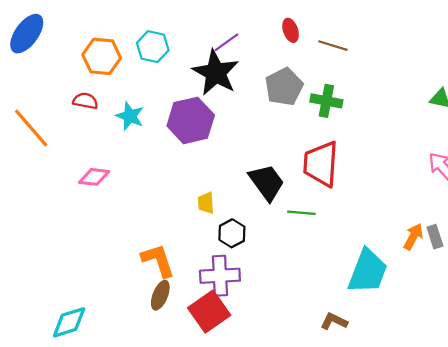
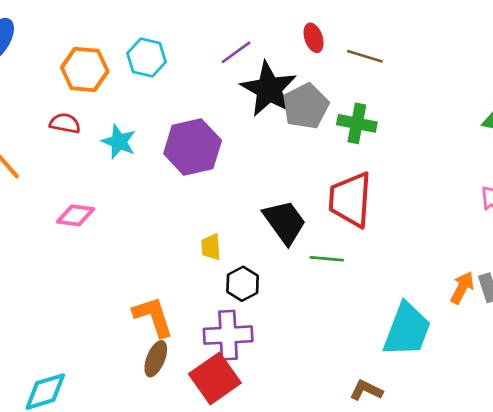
black star: (216, 73) -> (269, 89), moved

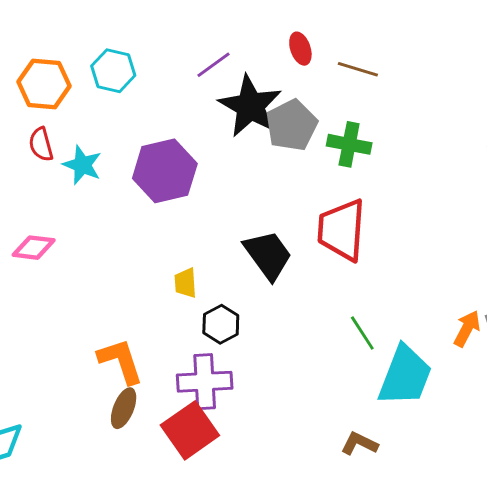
red semicircle: (65, 123) -> (41, 144), moved, turned -116
green line: (327, 259) -> (362, 333), moved, turned 52

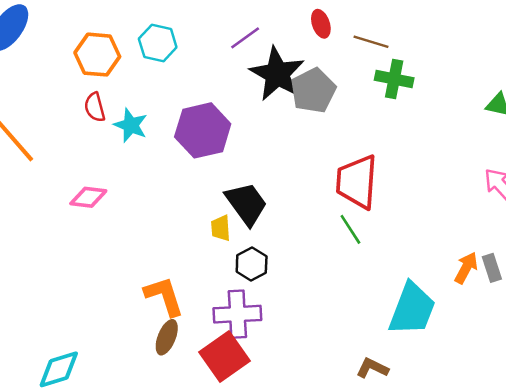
green cross: (349, 144) -> (394, 79), moved
black trapezoid: (268, 255) -> (246, 204), moved
green line: (362, 333) -> (350, 229), moved

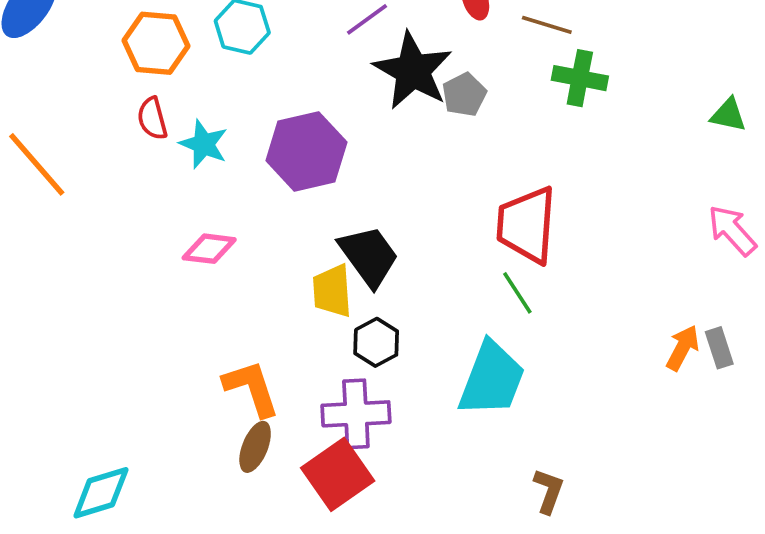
gray pentagon: (313, 91) -> (464, 95), size x0.7
pink diamond: (88, 197) -> (209, 249), moved
yellow trapezoid: (221, 228) -> (332, 291), size x1.4
cyan trapezoid: (412, 309) -> (492, 379), moved
brown L-shape: (372, 368) -> (549, 491), turned 84

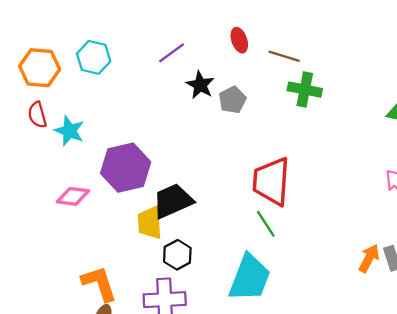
black star: (413, 71) -> (200, 85), size x0.6
purple hexagon: (306, 151) -> (126, 168), moved
black trapezoid: (369, 256) -> (173, 201), turned -78

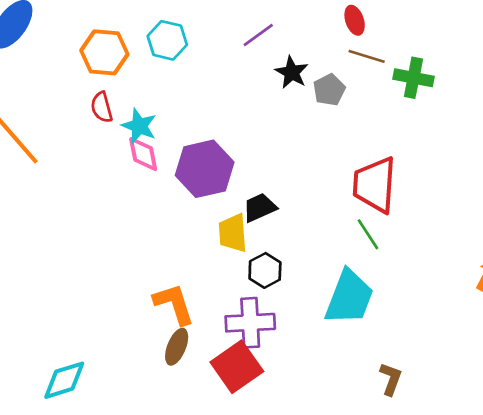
red ellipse: (239, 40) -> (355, 20), moved
brown line: (284, 56) -> (367, 56), moved
pink diamond: (73, 196) -> (143, 154), moved, turned 72
black trapezoid: (173, 201) -> (260, 208), size x0.7

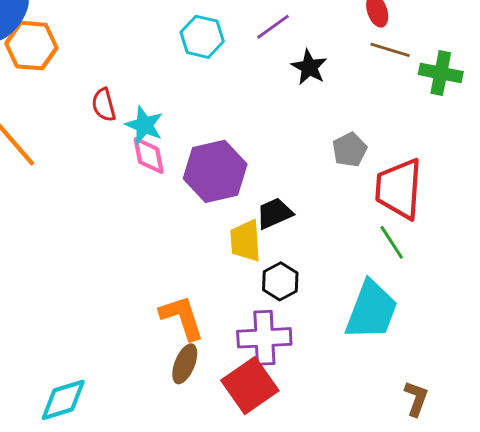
cyan hexagon: (167, 40) -> (202, 37), moved
orange hexagon: (104, 52) -> (31, 46), moved
gray pentagon: (329, 90) -> (350, 150), moved

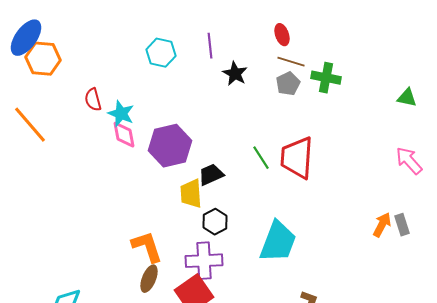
purple line: (273, 27) -> (210, 46), turned -60
gray pentagon: (350, 150) -> (288, 84), moved
green line: (392, 242) -> (261, 158), moved

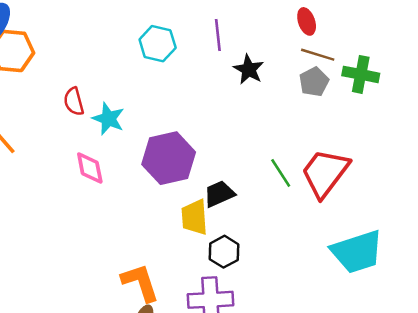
pink diamond: (124, 135) -> (90, 168), moved
red trapezoid: (297, 158) -> (325, 173), turned 33
cyan trapezoid: (278, 242) -> (357, 252), moved, turned 51

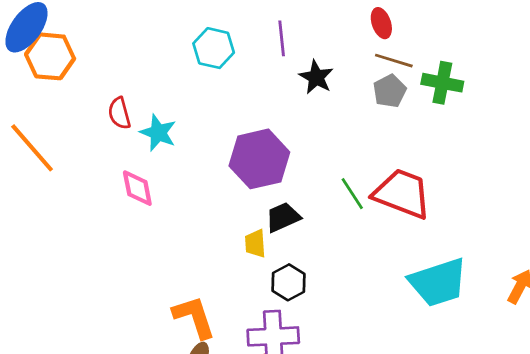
purple hexagon: (169, 158) -> (259, 159), moved
red trapezoid: (325, 173) -> (402, 194), turned 74
yellow trapezoid: (194, 217) -> (255, 244), size x0.7

